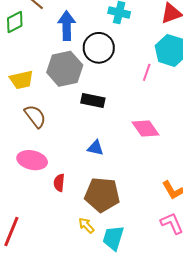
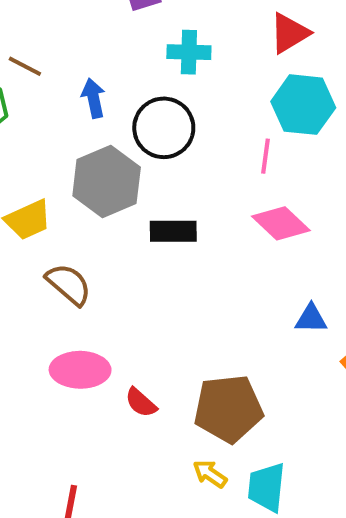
blue arrow: (67, 26) -> (93, 98), size x0.7
pink diamond: (145, 128) -> (281, 223), moved
blue triangle: (95, 148) -> (311, 319), moved
red semicircle: (59, 183) -> (141, 403), turned -42

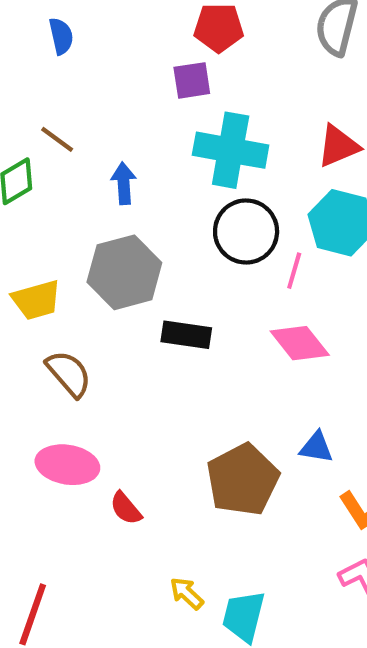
cyan cross: (189, 52) -> (231, 150), size x1.6
black circle: (164, 128) -> (246, 231), moved
brown pentagon: (228, 409) -> (243, 480), moved, turned -30

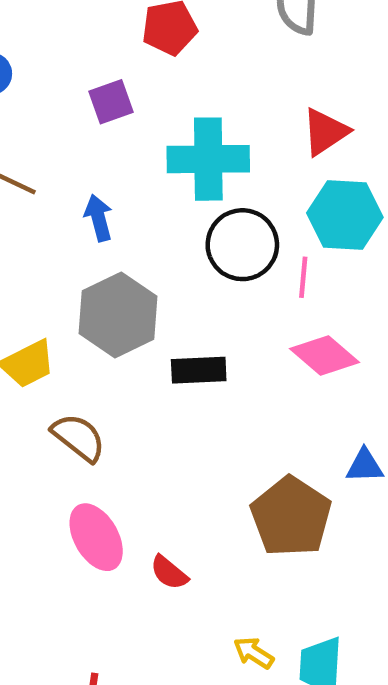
purple square: (192, 80) -> (111, 102), moved
pink ellipse: (67, 465) -> (96, 537), turned 62

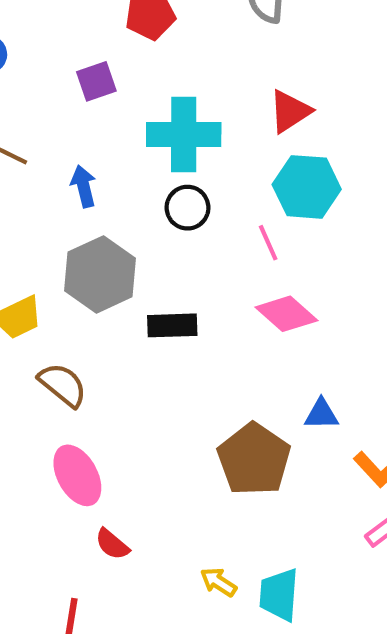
black circle: (242, 245) -> (187, 208), moved, size x0.7
pink line: (303, 277) -> (268, 243), turned -30
red semicircle: (169, 573) -> (112, 544), moved

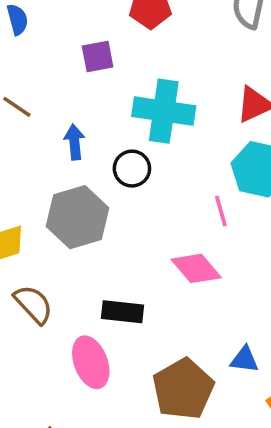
black circle: (187, 208) -> (132, 169), moved
pink diamond: (286, 314) -> (196, 268), moved
black rectangle: (172, 325) -> (122, 312), moved
pink ellipse: (77, 475) -> (91, 362), moved

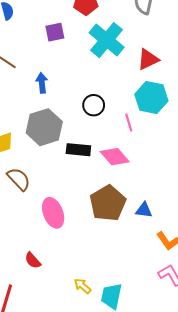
cyan cross: (164, 111) -> (107, 40), moved, turned 32
black circle: (132, 169) -> (94, 105), moved
black rectangle: (122, 312) -> (78, 150), moved
brown pentagon: (183, 389) -> (108, 203), moved

